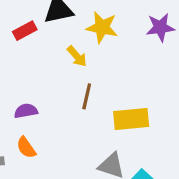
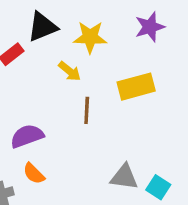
purple semicircle: (26, 111) -> (27, 136), size x1.4
yellow rectangle: (131, 119) -> (136, 87), moved

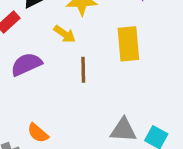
yellow rectangle: (136, 87) -> (128, 44), turned -76
purple semicircle: (27, 136) -> (26, 64), moved

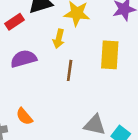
yellow arrow: (65, 34) -> (59, 39), turned 60

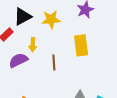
yellow arrow: (59, 39) -> (33, 45), moved

